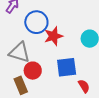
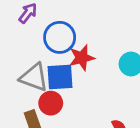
blue square: (67, 67) -> (60, 77), moved

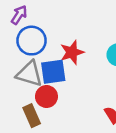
blue circle: (60, 37) -> (32, 41), moved

